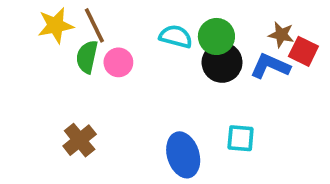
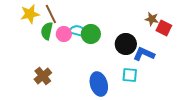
cyan semicircle: (176, 36) -> (78, 31), moved
green circle: (216, 36) -> (91, 34), moved
black circle: (222, 62) -> (126, 44), moved
blue L-shape: (270, 66) -> (144, 54), moved

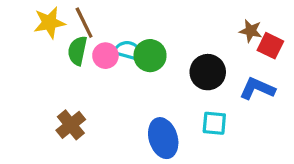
blue L-shape: (144, 54) -> (257, 89), moved

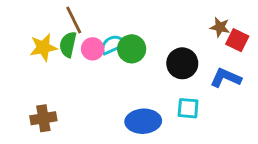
yellow star: (49, 23) -> (43, 47), moved
cyan semicircle: (129, 51) -> (113, 45), turned -40
brown cross: (71, 125) -> (43, 118), moved, turned 30
blue ellipse: (163, 138) -> (143, 121), turned -76

